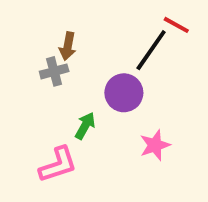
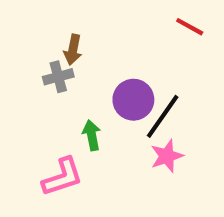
black line: (151, 50) -> (163, 116), moved
green arrow: (85, 126) -> (92, 135), turned -40

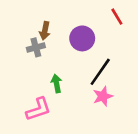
red line: (190, 27) -> (117, 17), turned 30
purple circle: (133, 100) -> (82, 38), moved

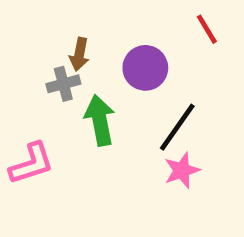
green arrow: (56, 83) -> (100, 120), moved, size x1.5
pink L-shape: (38, 109) -> (31, 164), moved

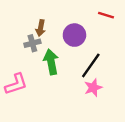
red line: (207, 29) -> (106, 15), turned -42

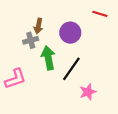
black line: (91, 65) -> (71, 69), moved
pink star: (93, 88) -> (88, 92), moved

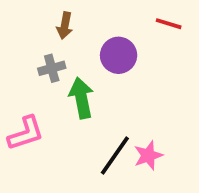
brown arrow: (38, 26) -> (65, 26), moved
black line: (71, 69) -> (115, 155), moved

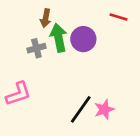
green arrow: (81, 98) -> (59, 38), moved

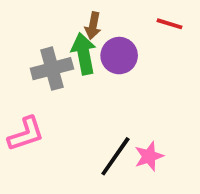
brown arrow: (46, 18) -> (93, 26), moved
gray cross: (36, 48) -> (52, 69), size x1.5

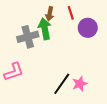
red line: (169, 24) -> (71, 13), moved, turned 56
purple circle: (119, 56) -> (88, 28), moved

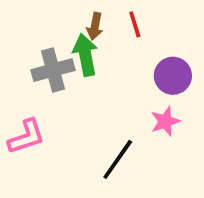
purple circle: (88, 28) -> (173, 76), moved
pink star: (80, 84) -> (165, 121), moved

